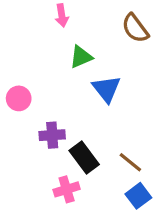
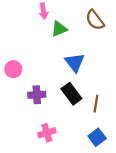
green triangle: (81, 57) -> (59, 29), moved
black rectangle: (84, 157) -> (71, 94), moved
brown line: (130, 162) -> (96, 104), moved, turned 60

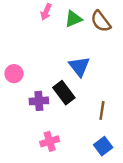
pink arrow: (43, 11) -> (46, 12), turned 32
green triangle: (59, 29) -> (73, 19), moved
black rectangle: (71, 94) -> (64, 93), moved

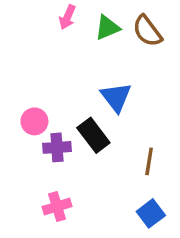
pink circle: (14, 74) -> (34, 121), moved
pink cross: (50, 141) -> (57, 207), moved

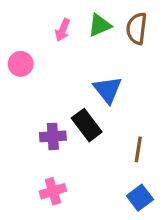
pink arrow: (67, 17) -> (63, 30), moved
brown semicircle: (147, 31) -> (137, 28), turned 44
pink circle: (34, 121) -> (21, 64), moved

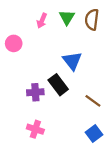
green triangle: (100, 25) -> (67, 17), turned -35
brown line: (138, 149) -> (93, 101), turned -63
pink cross: (53, 191) -> (35, 129), turned 35

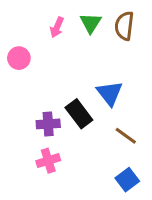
blue triangle: (72, 61) -> (110, 93), moved
pink cross: (35, 129) -> (48, 161), moved, turned -35

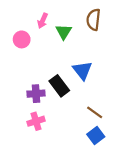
green triangle: (91, 23) -> (64, 32), moved
pink circle: (19, 58) -> (22, 39), moved
brown line: (126, 136) -> (95, 112), moved

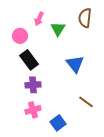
black rectangle: (59, 86) -> (29, 60), moved
blue square: (96, 136) -> (58, 123), moved

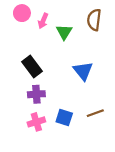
pink circle: (20, 36) -> (22, 13), moved
brown line: (86, 102) -> (95, 113), turned -56
blue square: (58, 123) -> (64, 118), moved, turned -35

